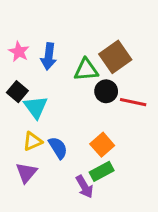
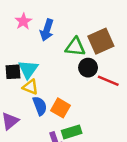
black square: (17, 92) -> (13, 72), moved, turned 35
yellow triangle: (33, 141) -> (30, 87), moved, turned 35
orange square: (102, 145) -> (61, 108), moved, turned -30

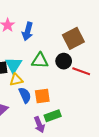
green triangle: (75, 47) -> (40, 61), moved
yellow triangle: (30, 87) -> (16, 80), turned -32
orange square: (61, 108) -> (42, 96), turned -35

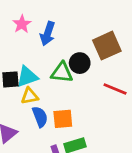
black circle: (64, 61) -> (80, 63), moved
cyan triangle: (14, 65) -> (27, 77), turned 36

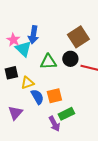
pink star: (22, 24) -> (13, 40), moved
black circle: (80, 63) -> (70, 59), moved
cyan triangle: (27, 77) -> (23, 49), moved, turned -48

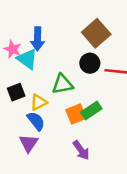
green triangle: (48, 62) -> (62, 84), moved
blue semicircle: (37, 97) -> (36, 121), moved
green rectangle: (66, 114) -> (91, 110), moved

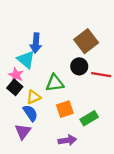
pink star: (13, 49) -> (16, 75), moved
black square: (16, 92) -> (15, 87), turned -32
green rectangle: (91, 110) -> (89, 118), moved
purple arrow: (81, 150) -> (67, 140), turned -66

